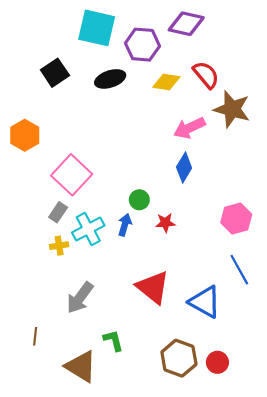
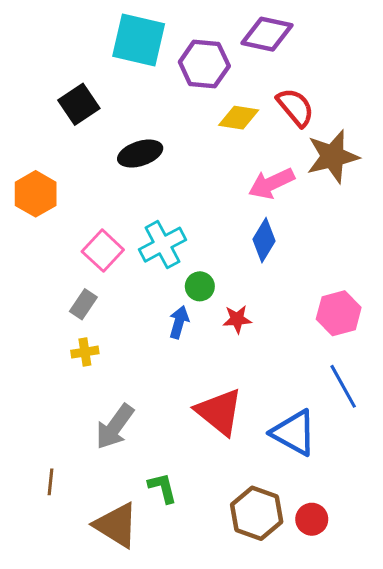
black ellipse: (110, 79) -> (140, 154), moved
brown star: (232, 109) -> (333, 156), turned -30
pink square: (72, 175) -> (103, 251), size x0.7
cyan cross: (88, 229) -> (163, 245), moved

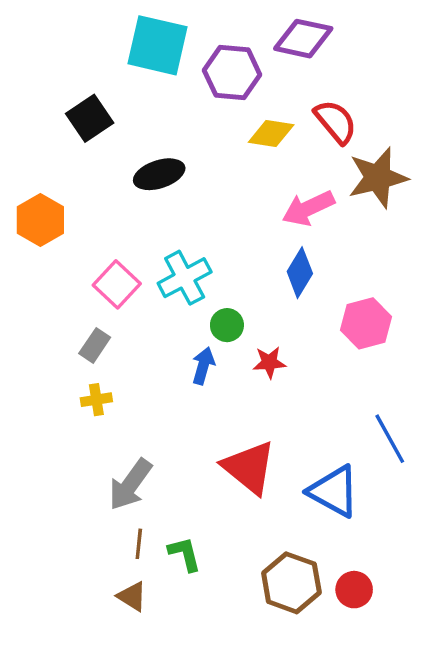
pink hexagon: (339, 313) -> (366, 323), moved
brown line: (51, 482) -> (139, 544), moved
brown triangle: (116, 525) -> (132, 596), size x0.6

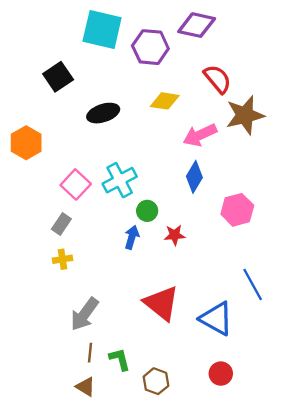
yellow diamond: (271, 134) -> (165, 101), moved
brown hexagon: (291, 583) -> (156, 381), moved, size x0.7
red circle: (354, 590) -> (221, 374), moved

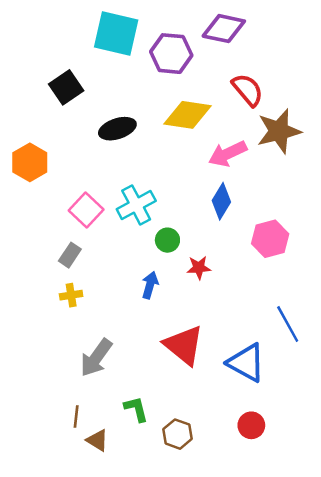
yellow diamond: (165, 101) -> (188, 115), size x1.4
blue arrow: (132, 237) -> (150, 285), moved
brown line: (90, 353) -> (76, 417), moved

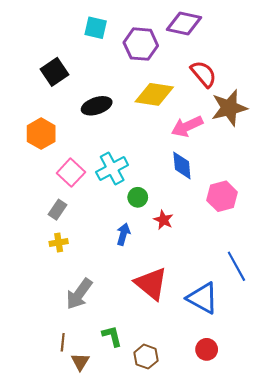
cyan square: (116, 34) -> (96, 28), size x0.6
orange hexagon: (30, 162) -> (41, 134), moved
blue diamond: (221, 201) -> (182, 165), turned -36
red star: (199, 268) -> (163, 220), turned 30
brown triangle: (97, 440) -> (80, 362), turned 30

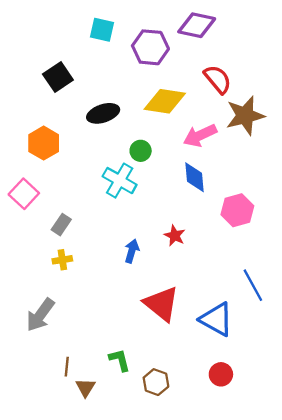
cyan cross: (112, 168) -> (120, 181), turned -32
pink square: (71, 173) -> (24, 194), moved
green circle: (138, 197) -> (141, 151), moved
gray arrow: (79, 294) -> (40, 315), moved

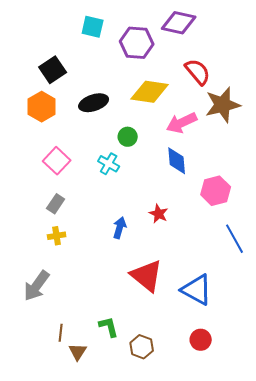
orange hexagon: (44, 143) -> (42, 107), moved
cyan cross: (120, 181) -> (109, 164), size x0.7
pink square: (24, 194) -> (57, 161), moved
blue line: (253, 285) -> (235, 239), moved

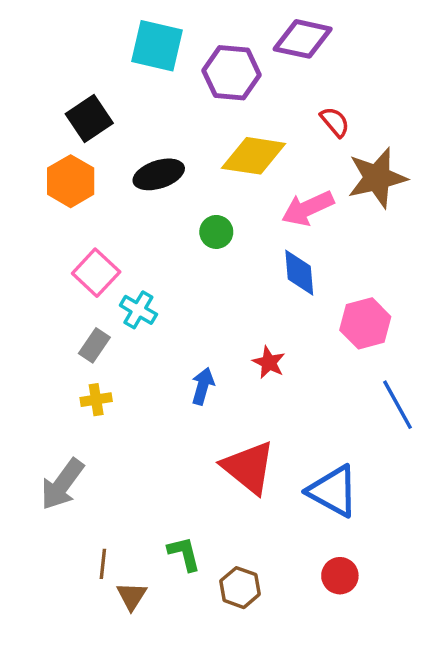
cyan square: (93, 27) -> (157, 46), size x1.4
red semicircle: (198, 72) -> (335, 122), size x0.7
cyan cross: (109, 164) -> (138, 310), moved

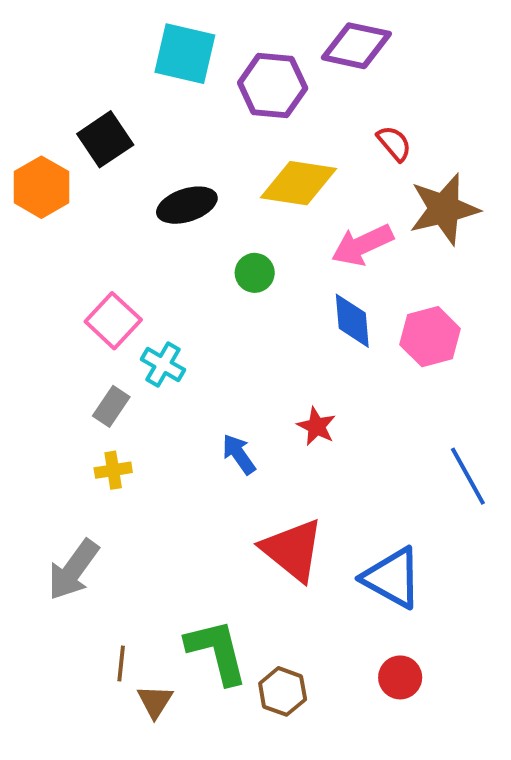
orange hexagon: (71, 181) -> (41, 187), moved
pink hexagon: (365, 323) -> (430, 337), moved
blue arrow: (203, 386) -> (239, 454), turned -51
green L-shape: (184, 554) -> (217, 652), size x1.6

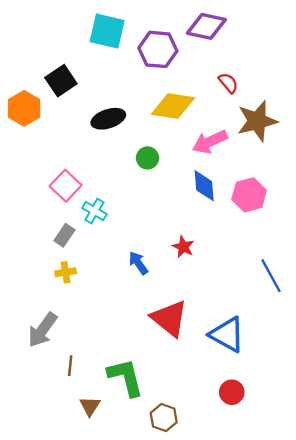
brown line: (121, 663) -> (70, 366), moved
brown hexagon: (283, 691) -> (164, 418), moved

